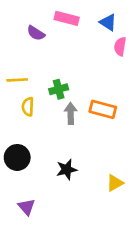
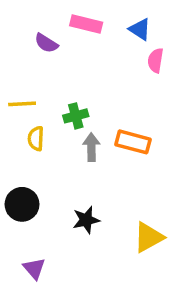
yellow triangle: (115, 183) -> (149, 237), size x1.4

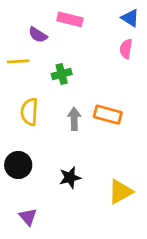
blue triangle: (140, 29) -> (130, 18), moved
yellow line: (22, 104) -> (18, 61), moved
green cross: (76, 116) -> (62, 74), moved
yellow semicircle: (36, 138) -> (29, 112), size x1.4

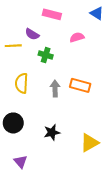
purple semicircle: (38, 35) -> (32, 34), moved
pink semicircle: (126, 49) -> (77, 37), moved, turned 64
green cross: (62, 74) -> (46, 55), turned 32

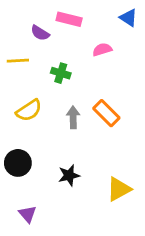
purple semicircle: (32, 34) -> (40, 33), moved
yellow semicircle: (22, 83) -> (29, 110), turned -126
orange rectangle: (80, 85) -> (106, 113), turned 30

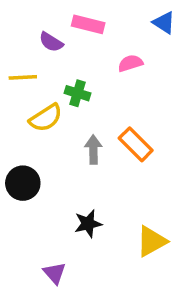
yellow semicircle: (29, 110) -> (46, 118), moved
black circle: (18, 163) -> (23, 183), moved
purple triangle: (28, 214) -> (55, 273), moved

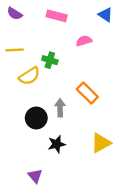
purple semicircle: (51, 42) -> (15, 14), moved
gray arrow: (93, 150) -> (60, 108), moved
black circle: (23, 183) -> (36, 118), moved
yellow triangle: (152, 241) -> (101, 143), moved

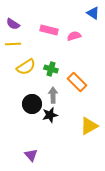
purple semicircle: (15, 14) -> (13, 24), moved
pink rectangle: (57, 16) -> (49, 30), moved
green cross: (50, 60) -> (51, 69), moved
black star: (57, 144) -> (50, 115), moved

